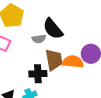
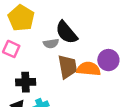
black cross: (38, 74) -> (26, 82), moved

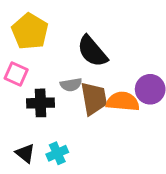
gray semicircle: (51, 43) -> (71, 85), moved
black cross: (26, 82) -> (40, 103), moved

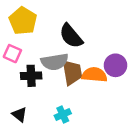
gray semicircle: (71, 85) -> (55, 62), size x1.6
cyan cross: (57, 153) -> (63, 115), moved

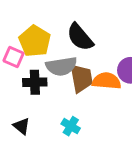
yellow pentagon: (23, 21) -> (35, 41), moved
cyan cross: (63, 115) -> (71, 126), turned -35

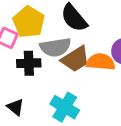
brown trapezoid: (81, 78) -> (75, 59), turned 68
cyan cross: (71, 126) -> (65, 107), size x1.5

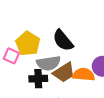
black cross: (29, 63) -> (38, 79), moved

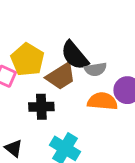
gray semicircle: (49, 63) -> (95, 69), moved, size x0.7
brown trapezoid: (64, 72) -> (61, 76), moved

